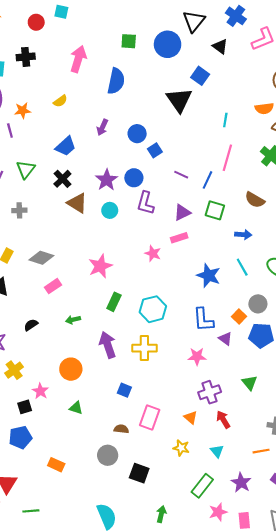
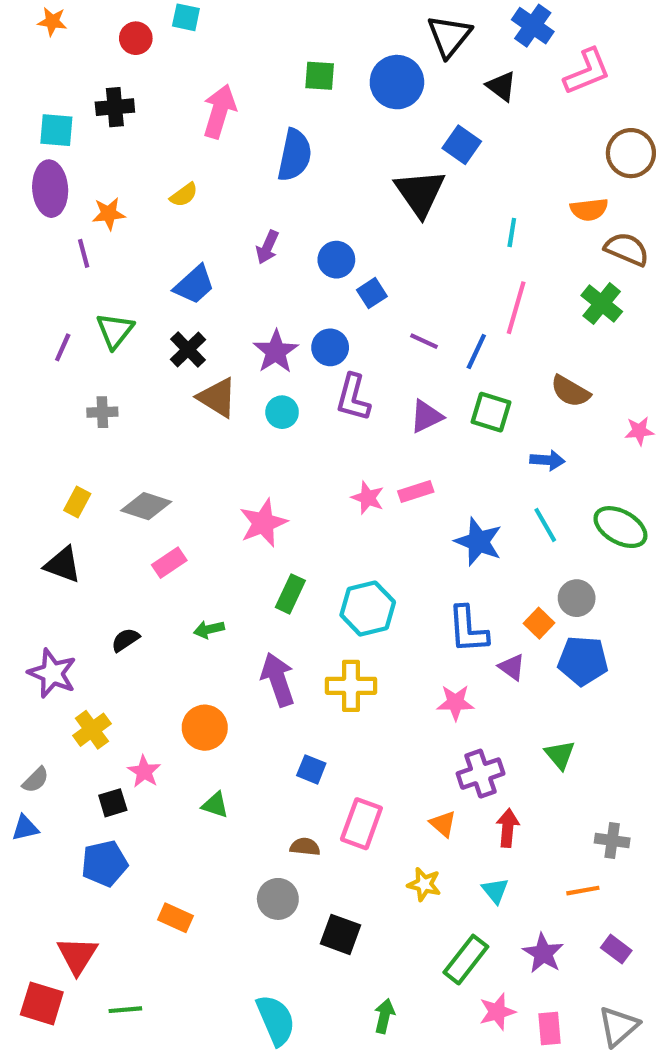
pink rectangle: (179, 238) -> (416, 492), moved
red arrow: (223, 420) -> (508, 828), turned 36

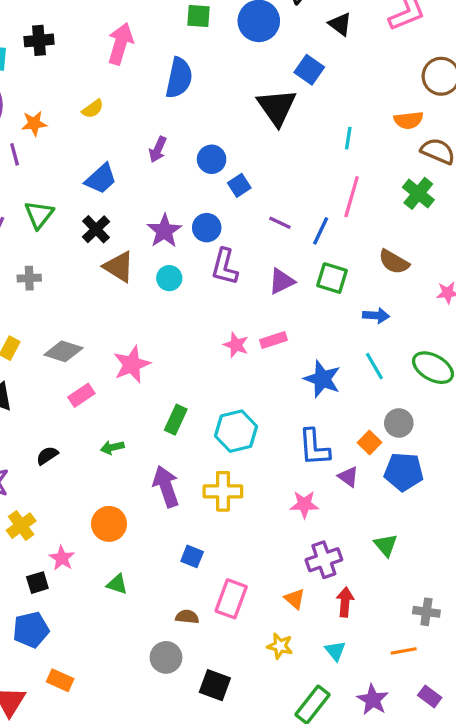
pink star: (263, 523) -> (132, 364), moved
orange rectangle: (175, 918) -> (60, 680), moved

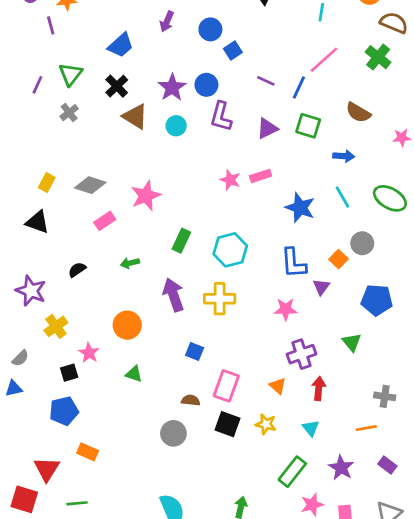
pink line: (352, 197) -> (324, 60), turned 32
gray cross: (29, 278) -> (69, 113), moved, turned -36
blue pentagon: (404, 472) -> (377, 300), moved
purple triangle: (348, 477) -> (321, 287), turned 30
black square: (215, 685) -> (228, 424), moved

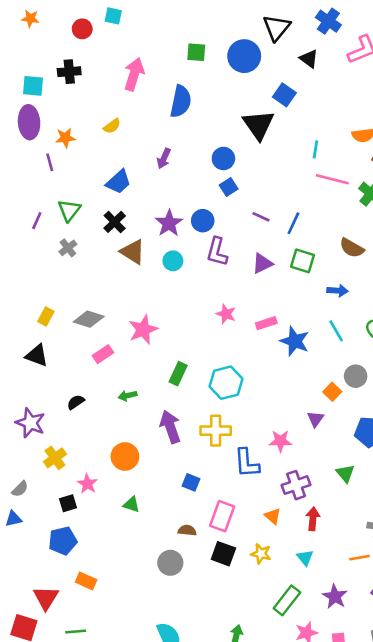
blue circle: (210, 29) -> (223, 158), moved
pink line: (324, 60) -> (332, 179), moved, turned 56
pink rectangle: (261, 176) -> (266, 323), moved
blue L-shape: (294, 263) -> (247, 463), moved

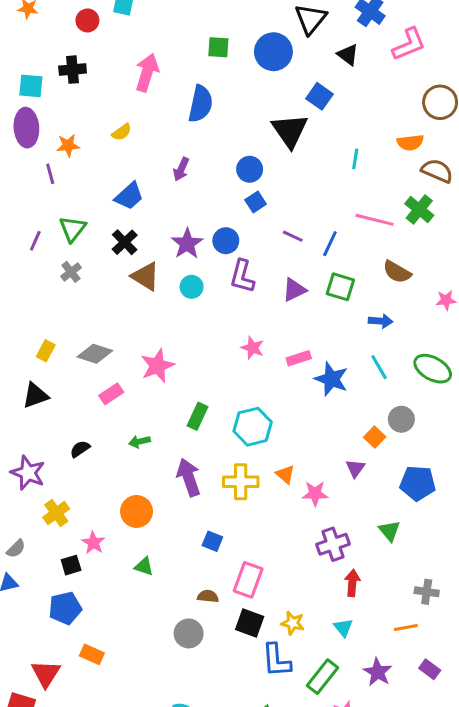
pink line: (332, 179) -> (375, 220), moved
black triangle: (37, 355) -> (35, 395), turned -40
blue L-shape: (247, 463) -> (276, 660), moved
orange triangle: (273, 516) -> (285, 474), moved

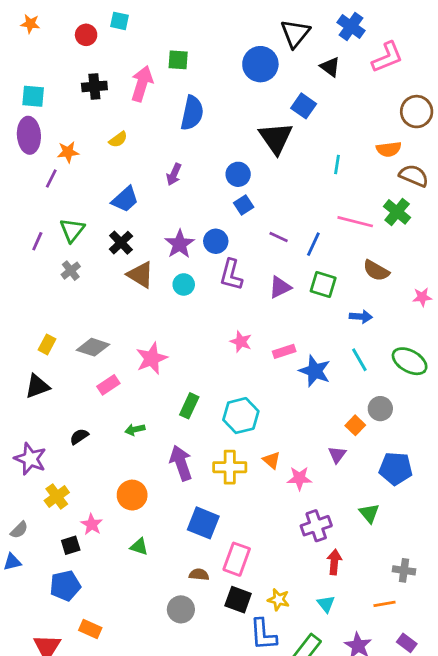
green square: (218, 47) -> (178, 60), moved
black cross: (73, 70) -> (94, 86), moved
purple line: (50, 174) -> (51, 178), turned 42
blue square: (212, 541) -> (203, 523), size x1.6

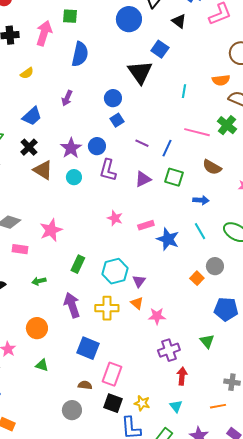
pink rectangle: (108, 385) -> (20, 249), turned 42
purple triangle: (337, 455) -> (139, 281), moved

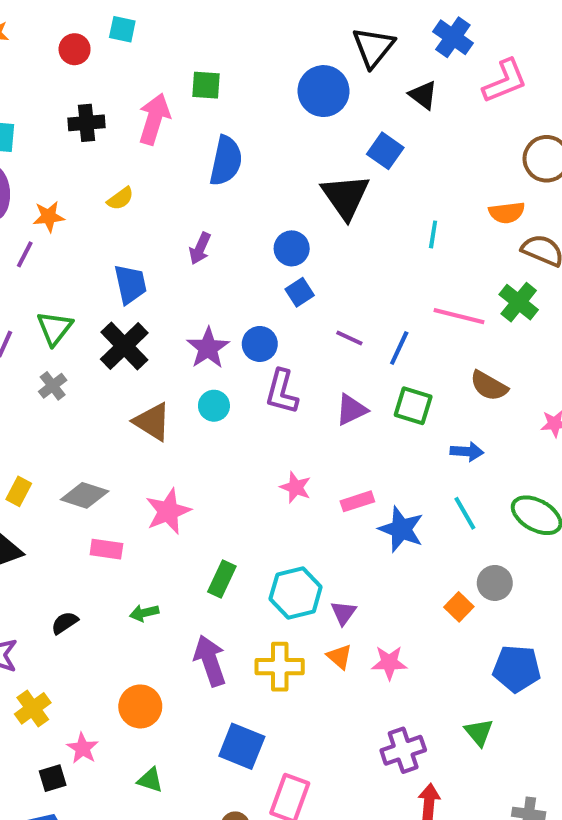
blue trapezoid: (32, 116) -> (130, 284), turned -60
black cross: (29, 147) -> (124, 346), size x1.4
brown triangle: (43, 170) -> (152, 422), moved
pink star: (157, 316) -> (389, 663), moved

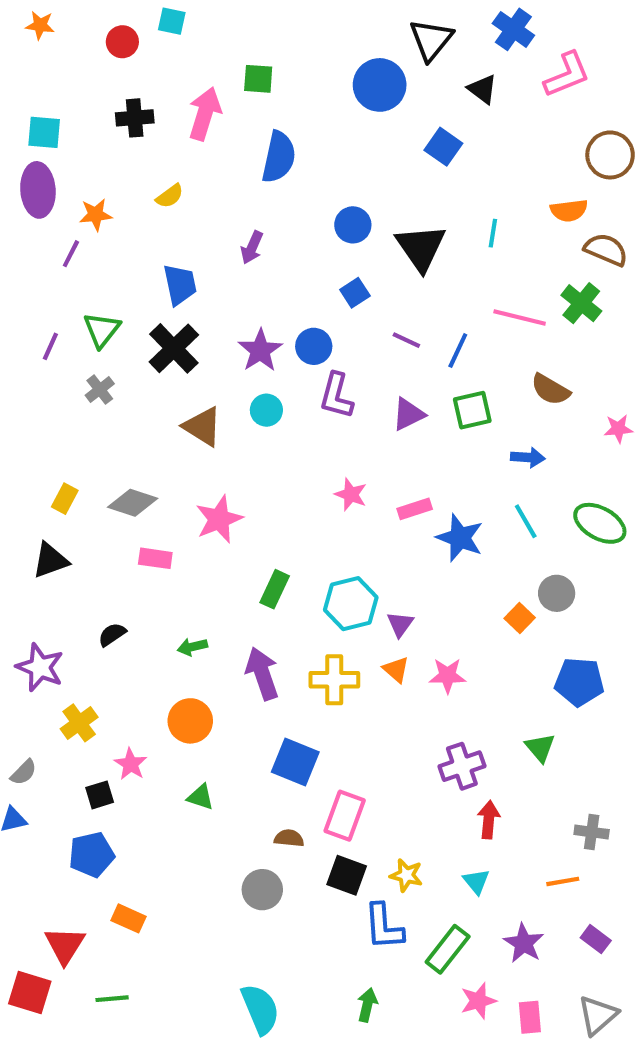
black triangle: (345, 197) -> (421, 248), moved
blue circle: (292, 248) -> (353, 225), moved
green square: (413, 406) -> (472, 410), turned -30
green arrow: (144, 613) -> (192, 647), moved

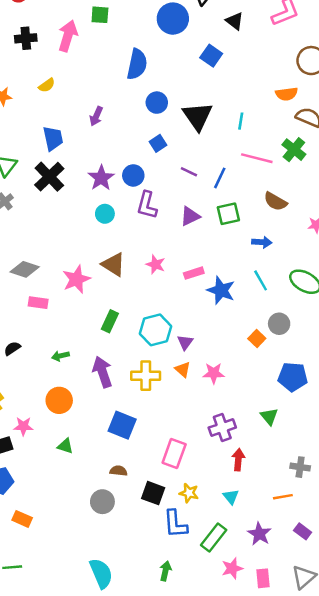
blue semicircle: (279, 157) -> (137, 64), moved
cyan line: (493, 233) -> (241, 121), moved
brown triangle: (203, 427) -> (114, 264), moved
pink star: (131, 764) -> (23, 426), turned -30
pink rectangle: (345, 816) -> (174, 453), moved

